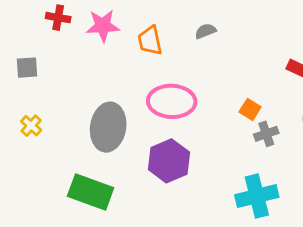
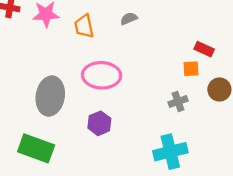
orange square: (250, 109) -> (191, 69), moved, turned -35
purple hexagon: (169, 161) -> (99, 123), size x0.7

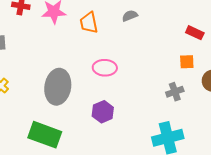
red rectangle: (204, 49) -> (195, 33), moved
pink ellipse: (102, 75) -> (105, 68), size x0.7

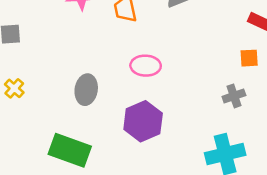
gray ellipse: (58, 87) -> (86, 90), size x0.7
purple hexagon: (103, 112) -> (143, 121), size x1.4

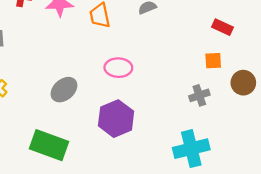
gray ellipse: (86, 90) -> (64, 90), turned 40

